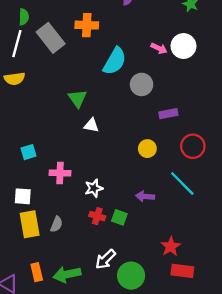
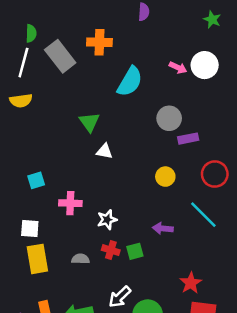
gray circle: (142, 84) -> (169, 118), moved
green square: (119, 217) -> (135, 251), turned -35
gray semicircle: (56, 224) -> (80, 259), moved, turned -112

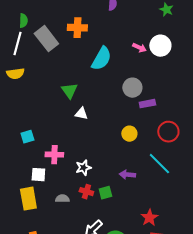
white square: (30, 228) -> (38, 175), moved

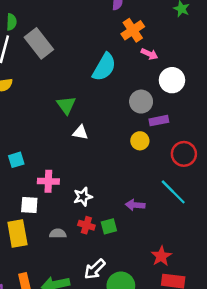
orange cross: (77, 28) -> (133, 30), moved, turned -36
white circle: (160, 46) -> (172, 80), moved
yellow circle: (129, 134) -> (140, 141), moved

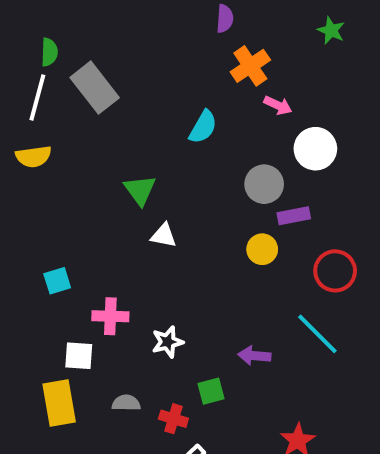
cyan semicircle: (104, 67) -> (203, 127), size x0.7
red cross: (86, 225) -> (173, 419), moved

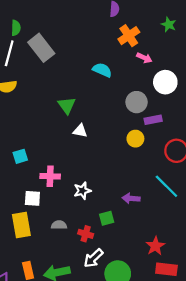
green star: (331, 30) -> (169, 25), moved
cyan semicircle: (203, 127) -> (102, 70), turned -96

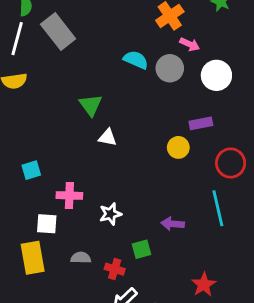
gray circle: (137, 102) -> (170, 68), moved
cyan line: (166, 186) -> (218, 208), turned 32

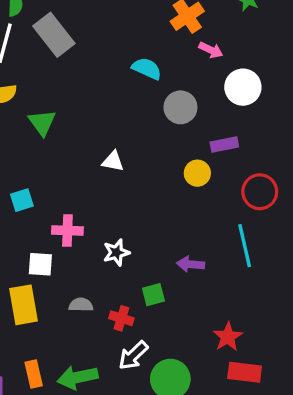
gray circle: (170, 68) -> (180, 107), moved
green triangle: (91, 105) -> (42, 123), moved

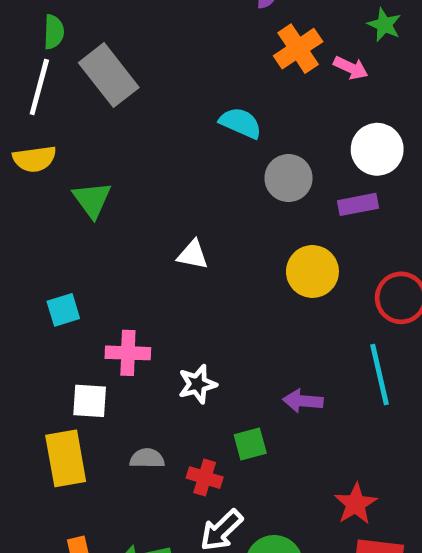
pink arrow: (211, 50) -> (351, 68), moved
purple rectangle: (224, 144) -> (358, 204), moved
yellow circle: (197, 173) -> (312, 271), size x1.4

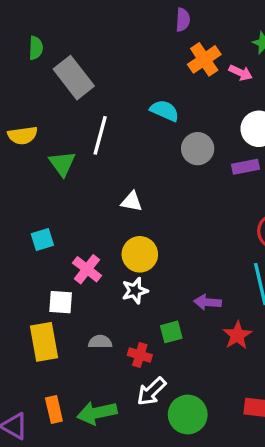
white line: (39, 87) -> (100, 135), moved
yellow circle: (312, 271) -> (140, 254), moved
pink cross: (128, 353) -> (87, 269), turned 36
red star: (356, 504) -> (237, 335), moved

